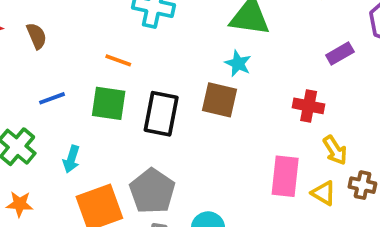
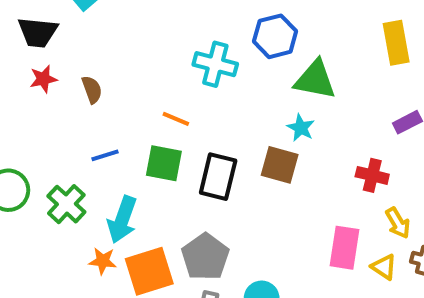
cyan arrow: (71, 159) -> (122, 220), size x1.6
orange star: (20, 204) -> (103, 261), moved

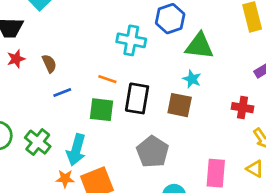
blue line: (105, 155) -> (62, 93), moved
black rectangle: (218, 177) -> (137, 98), moved
pink rectangle: (344, 248) -> (216, 173), moved
gray pentagon: (205, 257) -> (153, 152), moved

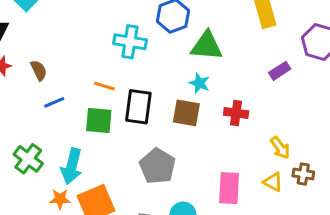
red cross: (243, 108) -> (236, 113), moved

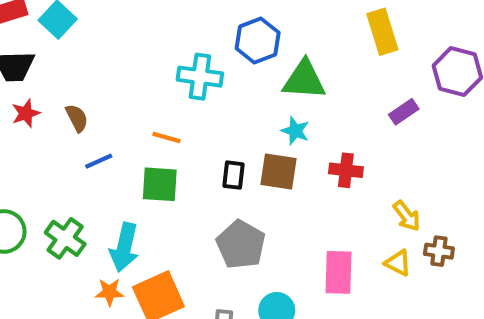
black rectangle: (138, 107) -> (233, 175), moved, size x0.6

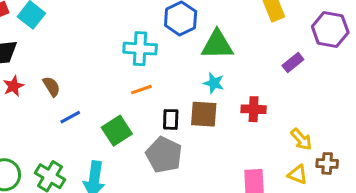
orange line: (167, 137) -> (141, 90), moved, turned -30
green square: (160, 184) -> (117, 131), turned -32
gray pentagon: (241, 245) -> (164, 155), moved

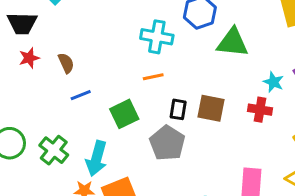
cyan star: (214, 83) -> (273, 82), moved

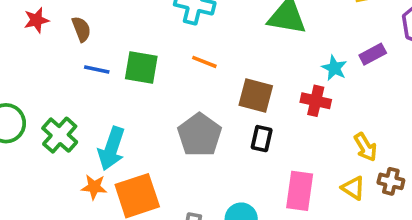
orange line: (153, 77) -> (204, 62), moved, turned 30
blue line: (81, 95) -> (97, 70), turned 30
black rectangle: (178, 109) -> (262, 139), moved
green square: (124, 114) -> (141, 67), moved, turned 32

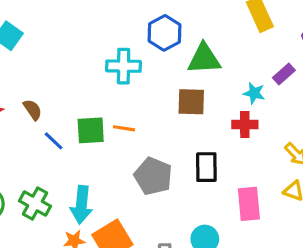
orange line: (204, 62) -> (124, 128), moved
blue line: (97, 70) -> (54, 141), turned 45
brown square: (256, 96) -> (191, 102), moved
black rectangle: (262, 139) -> (206, 167), size x1.4

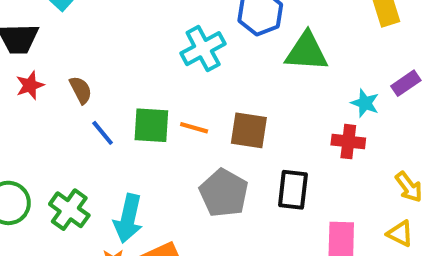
cyan cross: (124, 66) -> (203, 49), turned -36
brown square: (191, 102) -> (249, 130), moved

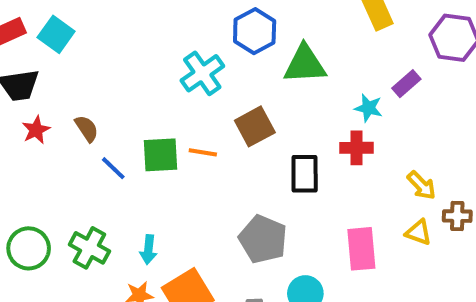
brown square: (249, 130) -> (255, 126), moved, turned -30
black rectangle: (293, 190) -> (305, 174), moved
gray pentagon: (224, 193) -> (263, 239), moved
cyan arrow: (128, 218) -> (148, 250), size x0.6

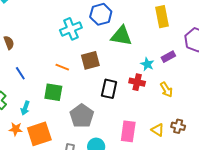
green square: (160, 155) -> (53, 92), moved
blue line: (113, 168) -> (20, 73), moved
yellow arrow: (421, 185) -> (166, 90), moved

